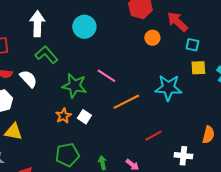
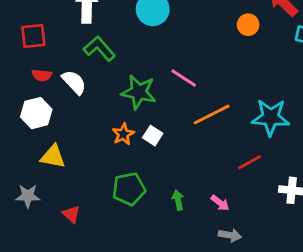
cyan star: (168, 88) -> (271, 117), moved

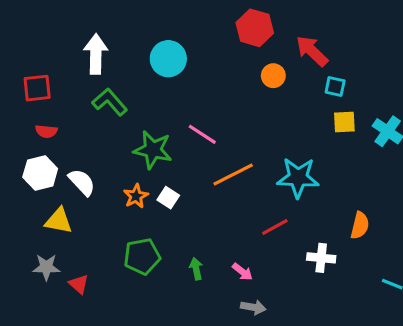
white semicircle: (74, 82) -> (82, 182), moved
gray star: (28, 196) -> (46, 267), moved

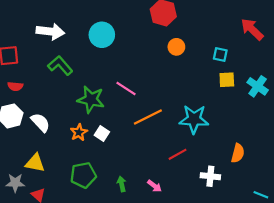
red arrow: (312, 51) -> (252, 29), moved
white arrow: (96, 54) -> (50, 31), turned 96
yellow triangle: (59, 221) -> (35, 163), moved

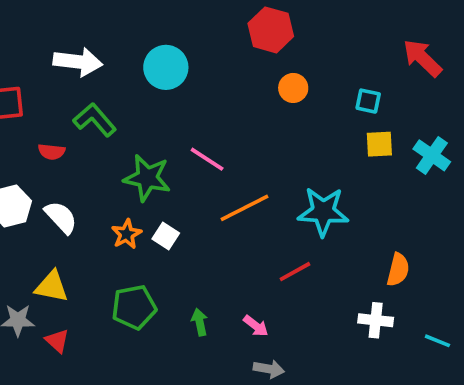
red semicircle: (15, 86) -> (52, 152), moved
white cross: (210, 176) -> (376, 320), moved

